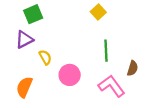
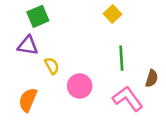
purple triangle: (24, 40) -> (28, 46), turned 36

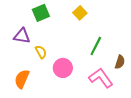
yellow square: (113, 14) -> (80, 13), moved
green square: (38, 16) -> (41, 13), moved
green line: (121, 58) -> (96, 46), turned 30

